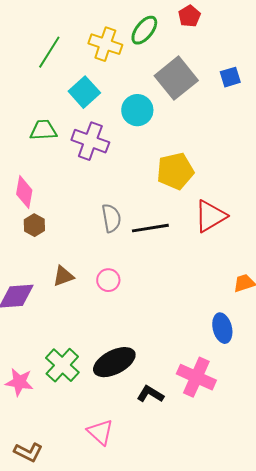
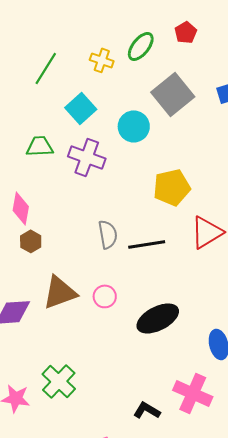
yellow cross: (105, 44) -> (102, 60), size x0.7
brown triangle: (63, 276) -> (60, 292), size x1.6
black ellipse: (114, 362) -> (158, 318), moved

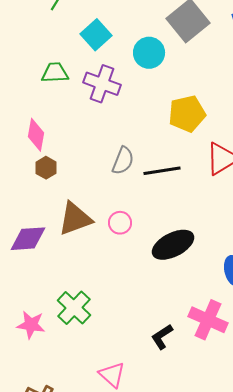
gray semicircle: (108, 234) -> (123, 161), turned 32
black L-shape: (147, 410) -> (162, 337), turned -64

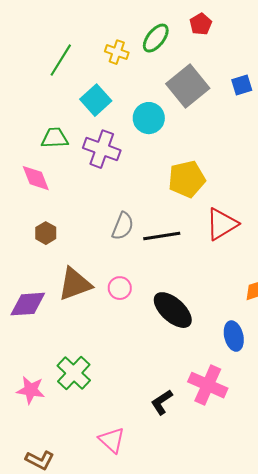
pink diamond: (36, 135) -> (36, 178), moved, turned -32
black ellipse: (173, 245) -> (173, 310), turned 69

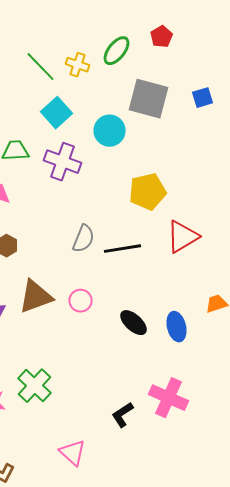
green line: (61, 60) -> (40, 67), moved, turned -76
gray square: (188, 86) -> (148, 99), turned -36
black ellipse: (173, 310) -> (134, 323), size x0.7
blue ellipse: (234, 336) -> (176, 327), moved

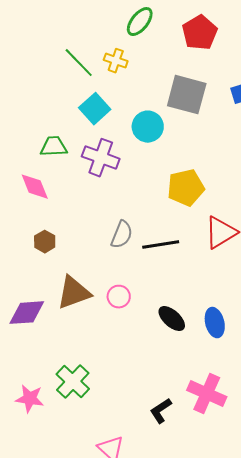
red pentagon: (162, 37) -> (200, 33), size x1.6
green ellipse: (116, 51) -> (140, 22), moved

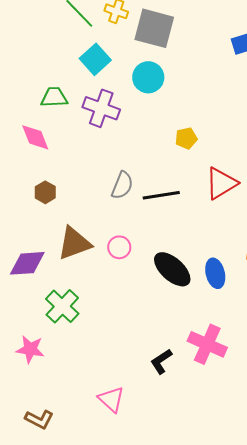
gray square: (187, 95) -> (154, 28), moved
yellow pentagon: (186, 188) -> (186, 138), size x0.6
black ellipse: (172, 319) -> (172, 269), size x1.4
green cross: (73, 382) -> (62, 306), moved

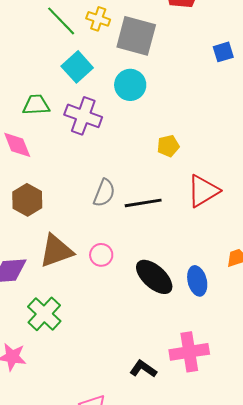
brown hexagon: (45, 192) -> (27, 200), size x1.4
pink cross: (207, 344) -> (189, 352), turned -33
black L-shape: (161, 361) -> (143, 369), turned 68

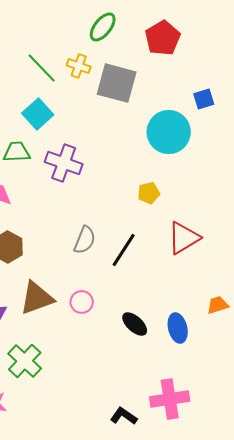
cyan square: (77, 67) -> (38, 114), moved
cyan circle: (130, 85) -> (169, 132), moved, size x1.4
black line: (143, 203) -> (124, 250), turned -48
black ellipse: (154, 277) -> (135, 324), size x0.7

